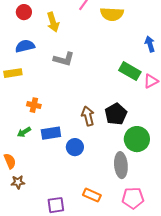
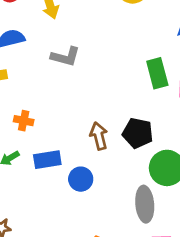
green rectangle: (130, 71) -> (157, 73), turned 45
black pentagon: (116, 114) -> (138, 133), turned -30

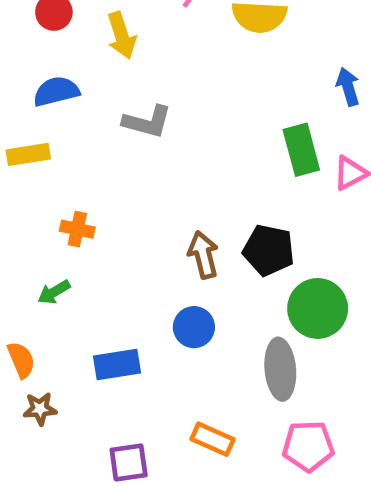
blue rectangle: (47, 160) -> (117, 364), moved
blue circle: (81, 179) -> (194, 327), moved

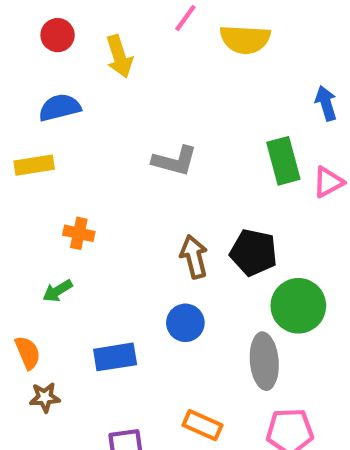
gray L-shape: (147, 122) -> (175, 161), moved

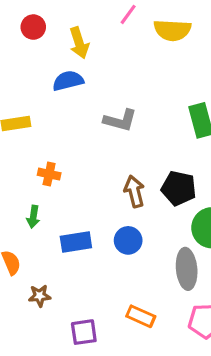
blue semicircle: (60, 108) -> (68, 81), moved
green arrow: (58, 291) -> (33, 217), turned -50
blue rectangle: (115, 357) -> (76, 242), moved
brown star: (45, 397) -> (40, 296), moved

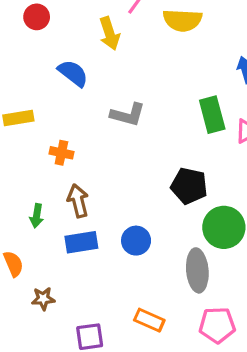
yellow arrow: (79, 43) -> (110, 33), moved
blue semicircle: (68, 81) -> (73, 73), turned 52
orange cross: (49, 174) -> (61, 153), moved
brown arrow: (134, 191) -> (78, 201), moved

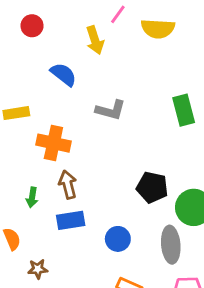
orange cross: (61, 153) -> (53, 143), size x1.6
black pentagon: (189, 186) -> (152, 187), moved
blue circle: (136, 241) -> (118, 239), moved

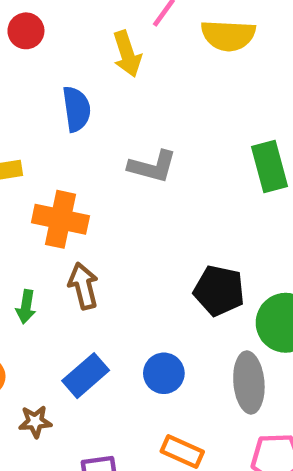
blue semicircle: (63, 74) -> (77, 109), turned 44
blue rectangle: (71, 220) -> (86, 376), moved, turned -32

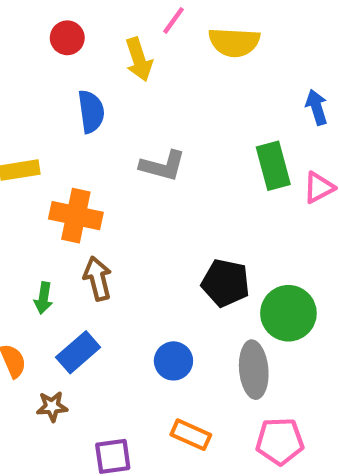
red circle: (26, 31) -> (67, 38), moved
blue rectangle: (86, 376) -> (78, 352), moved

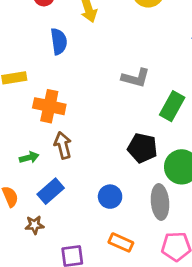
gray L-shape: (163, 166) -> (136, 78), moved
green rectangle: (273, 166) -> (172, 106), moved, turned 44
green arrow: (43, 298) -> (29, 157), turned -114

